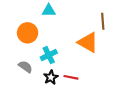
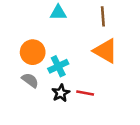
brown line: (103, 21) -> (103, 16), moved
orange circle: (28, 33) -> (33, 52), moved

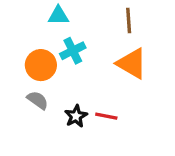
cyan triangle: (58, 13) -> (58, 16), moved
cyan cross: (58, 66) -> (73, 51), moved

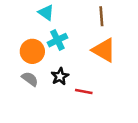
cyan triangle: (58, 16) -> (46, 12), turned 36
black star: (76, 116) -> (60, 76), moved

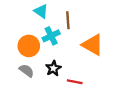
brown line: (101, 16) -> (68, 20), moved

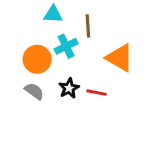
cyan triangle: (41, 11) -> (53, 14), turned -32
red line: (75, 82) -> (97, 93), moved

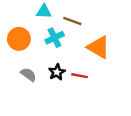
brown line: (88, 26) -> (72, 21), turned -66
orange circle: (37, 59) -> (19, 39), moved

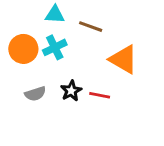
cyan cross: (55, 38) -> (55, 47), moved
gray semicircle: (28, 75) -> (35, 94), turned 126

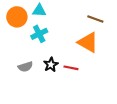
brown line: (91, 27) -> (95, 19), moved
orange circle: (23, 49) -> (17, 17), moved

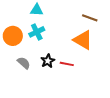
orange circle: (17, 17) -> (13, 36), moved
gray semicircle: (25, 67) -> (24, 63), turned -120

